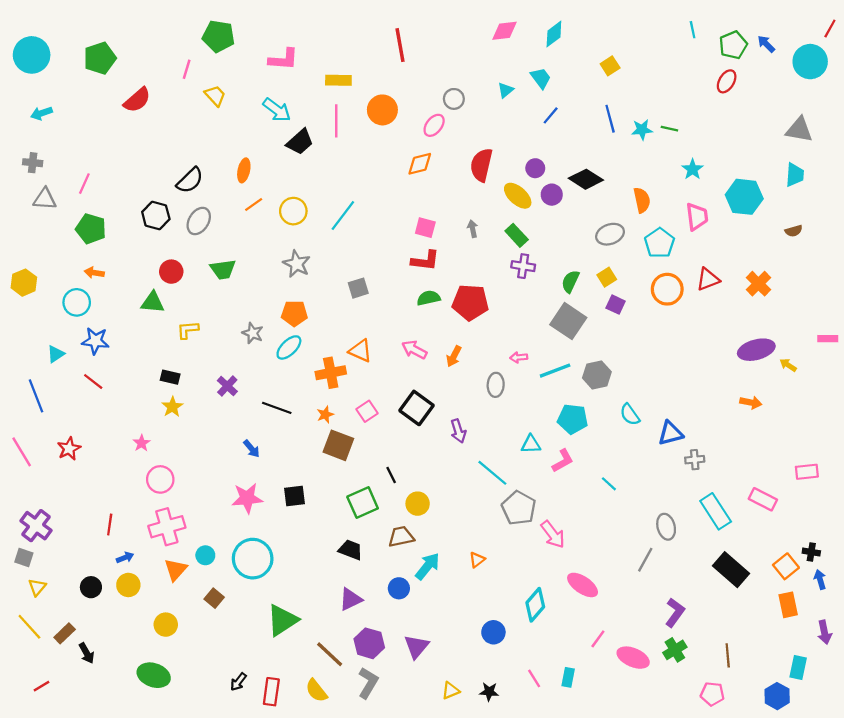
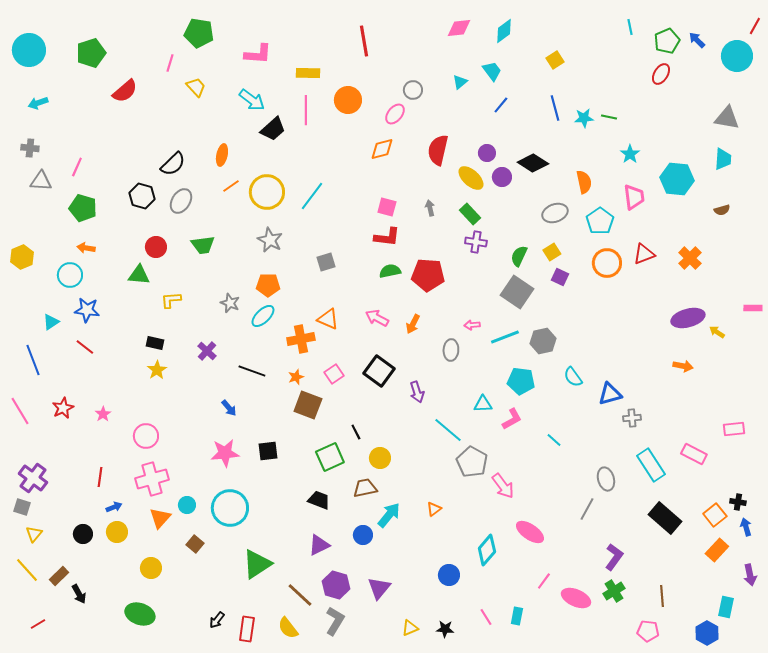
yellow circle: (293, 211) -> (267, 192), size x1.4
pink star: (142, 443) -> (103, 414), moved
orange rectangle: (788, 605) -> (717, 550), turned 55

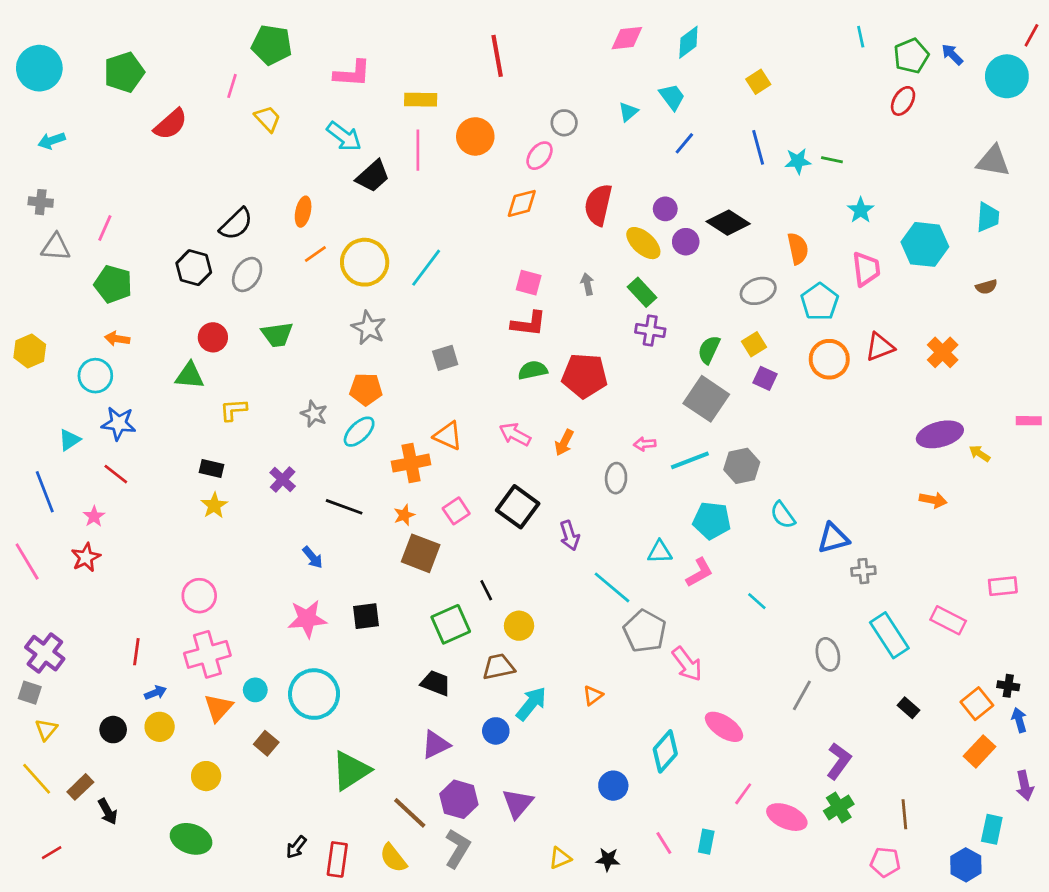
pink star: (103, 414) -> (94, 516), moved
black rectangle: (665, 518) -> (908, 708), size x0.5

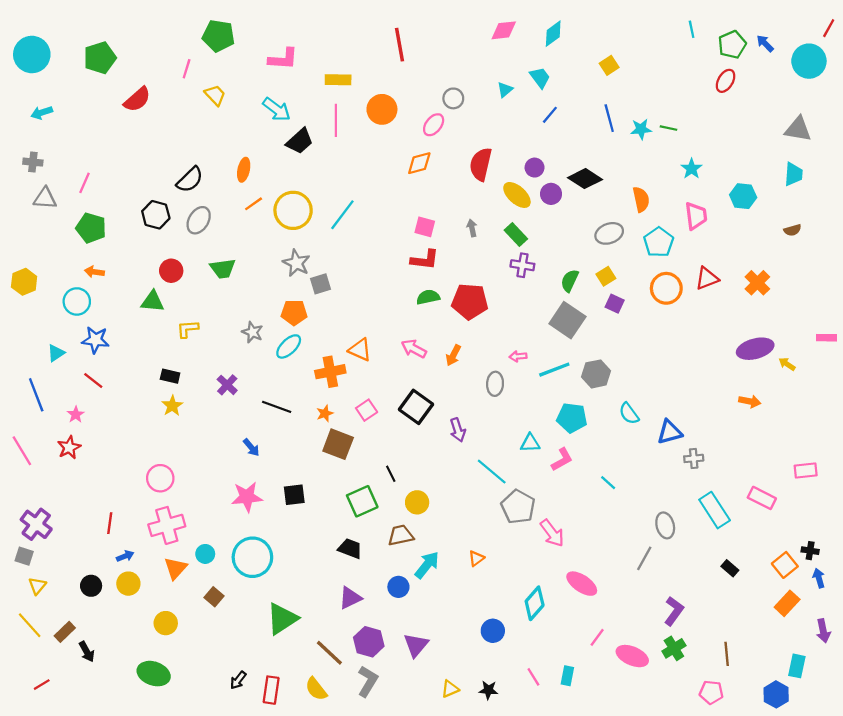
cyan hexagon: (925, 244) -> (743, 196), size x0.7
gray square: (445, 358) -> (320, 284), moved

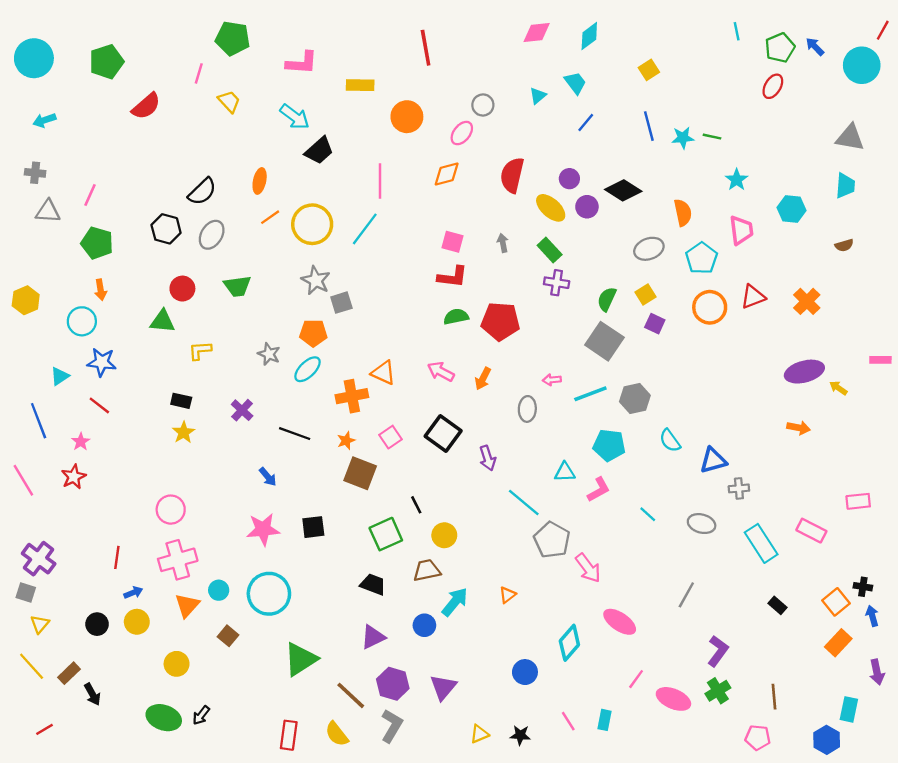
pink line: (336, 120) -> (380, 181), moved
orange arrow: (94, 272) -> (101, 290), turned -108
gray ellipse: (665, 525) -> (702, 524), moved, turned -60
black arrow: (238, 680) -> (201, 715), moved

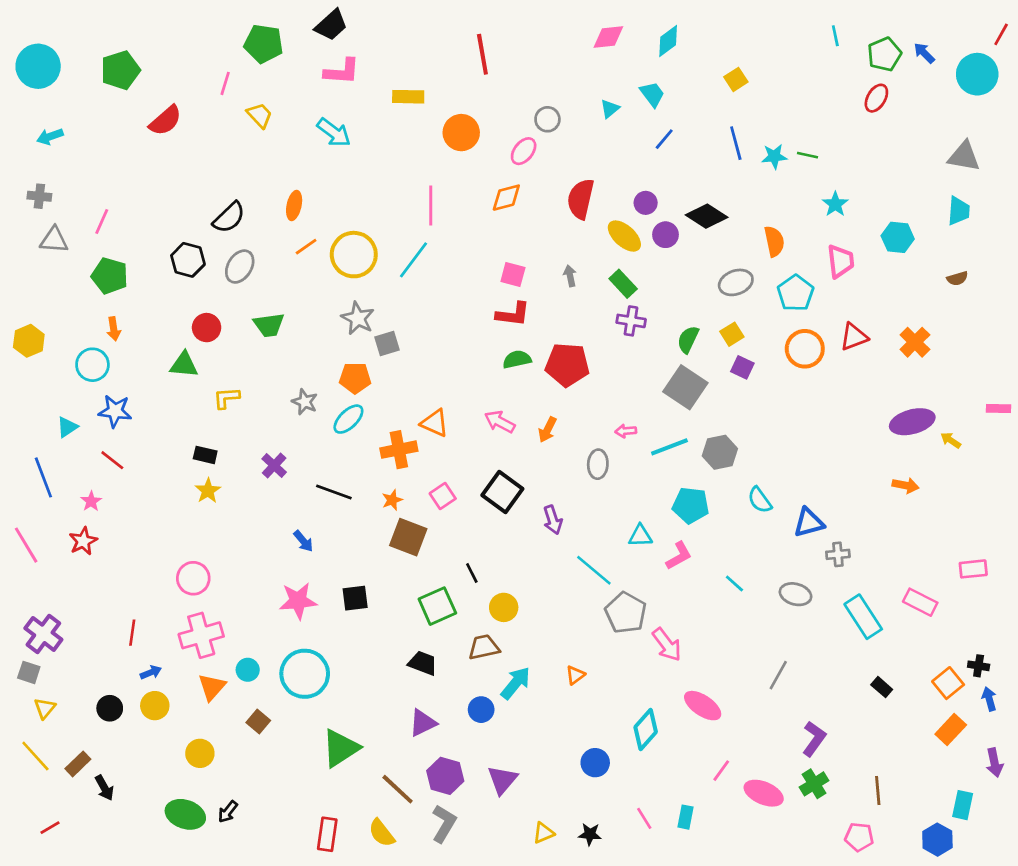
black trapezoid: (319, 151) -> (331, 25), moved

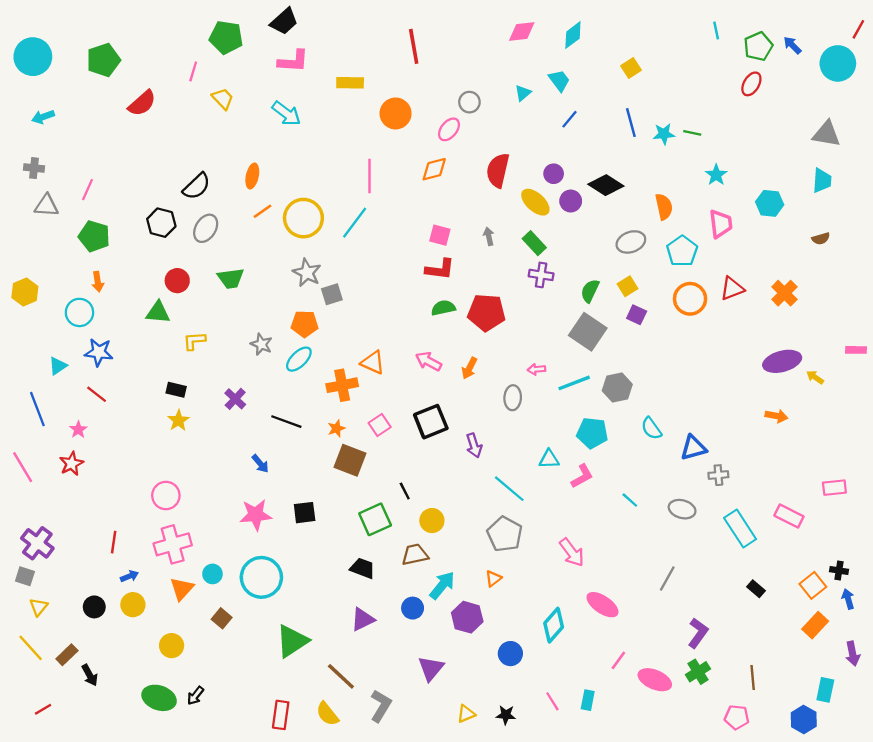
black square: (502, 492) -> (431, 422), turned 32
gray pentagon: (626, 613) -> (505, 534), moved
purple hexagon: (445, 776) -> (467, 617), moved

